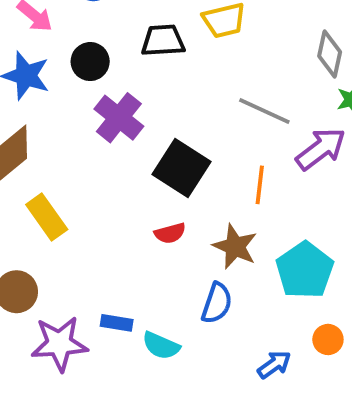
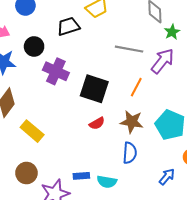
orange line: (260, 185) -> (136, 87), turned 36

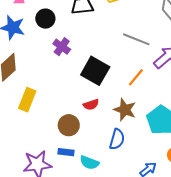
purple cross: (56, 71) -> (62, 47), size x0.7
yellow rectangle: (32, 131) -> (27, 100), turned 60
brown circle: (26, 173) -> (69, 125), moved

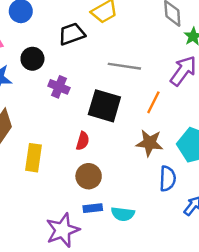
gray line: (136, 39) -> (124, 66), moved
red semicircle: (91, 105) -> (83, 141), moved, turned -42
blue semicircle: (117, 139) -> (168, 179), moved

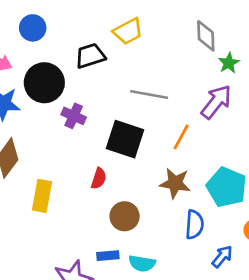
black circle: (32, 59) -> (44, 83), size x1.5
brown circle: (89, 176) -> (125, 216), moved

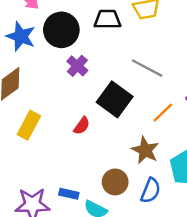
brown circle: (125, 216) -> (115, 182), moved

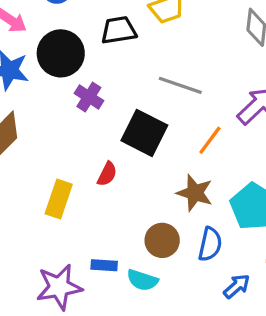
yellow rectangle: (29, 125) -> (59, 199), moved

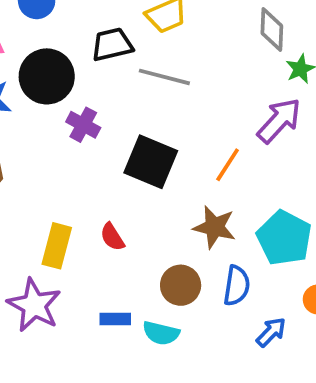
gray line: (180, 85) -> (164, 77), moved
red semicircle: (107, 174) -> (112, 237), moved, turned 125
purple star: (59, 287) -> (34, 305), moved, turned -30

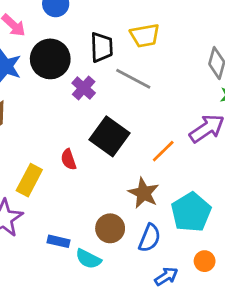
black trapezoid: (112, 45) -> (102, 47), turned 88
purple cross: (83, 125) -> (84, 88), moved
red semicircle: (112, 237) -> (69, 159), moved

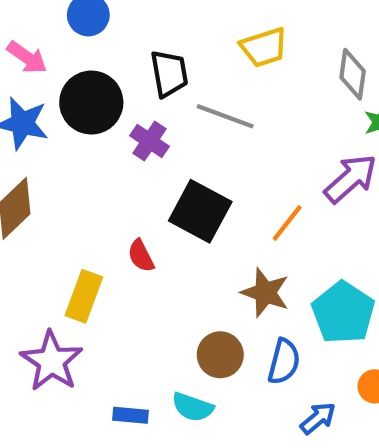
yellow trapezoid: (145, 36) -> (264, 47), moved
blue rectangle: (58, 241) -> (130, 415), moved

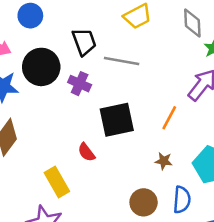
black square: (200, 211) -> (117, 120), turned -30
brown star: (265, 293) -> (164, 161), size x0.6
yellow rectangle: (84, 296) -> (57, 182), turned -40

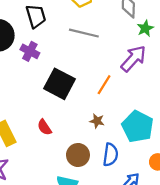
gray line: (122, 61) -> (84, 33), moved
black square: (117, 120) -> (59, 84), turned 36
red semicircle: (86, 152) -> (44, 127), moved

